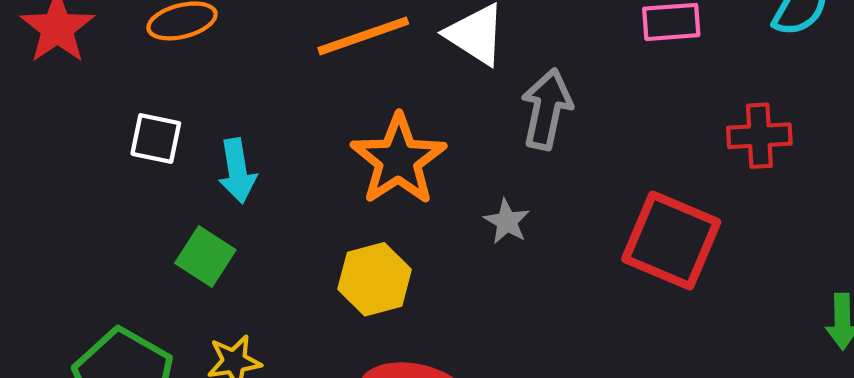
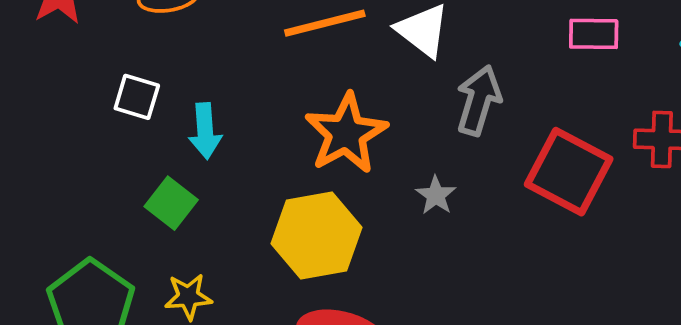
red square: (671, 241) -> (569, 172), moved
yellow hexagon: (375, 279) -> (317, 236), size x1.4

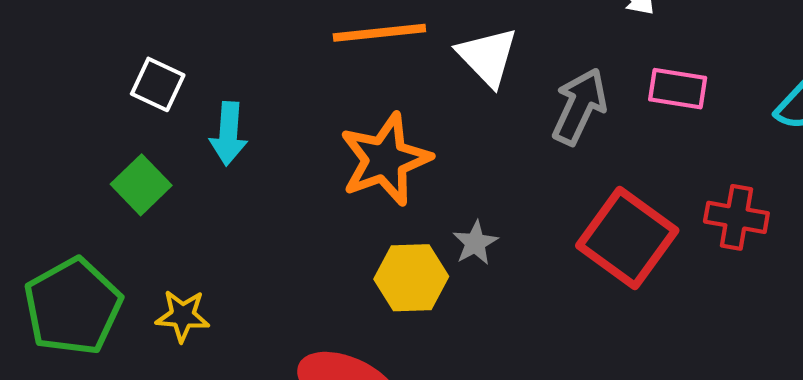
gray arrow: (479, 100) -> (579, 106), moved
green square: (171, 203) -> (141, 185), moved
yellow hexagon: (317, 236) -> (411, 278), moved, size x0.7

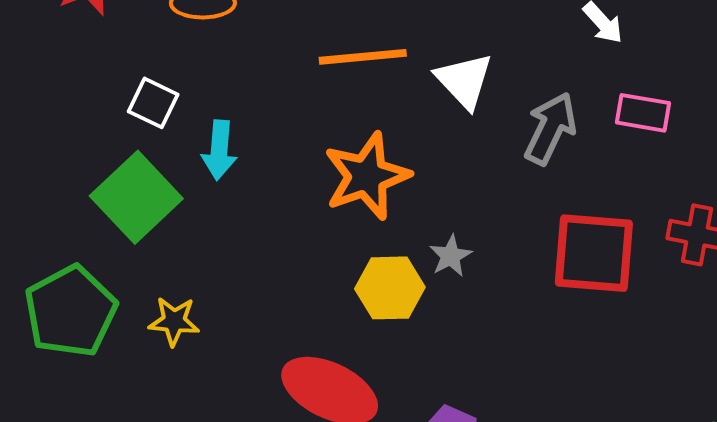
green square: (141, 185) -> (136, 197), size x1.6
red square: (627, 238) -> (594, 253), turned -32

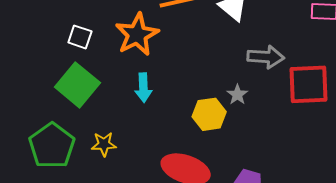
gray arrow: (550, 128) -> (266, 57), moved, turned 75
cyan arrow: (219, 150) -> (143, 88), moved
orange star: (367, 176) -> (137, 35), moved

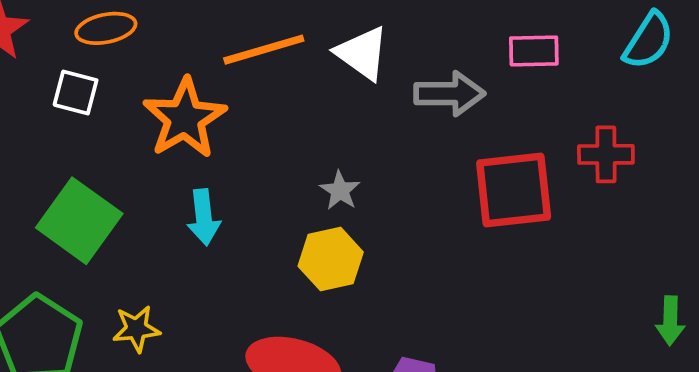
white square: (80, 37) -> (76, 92), moved
gray arrow: (266, 57) -> (449, 94), moved
gray star: (237, 95) -> (340, 191), moved

